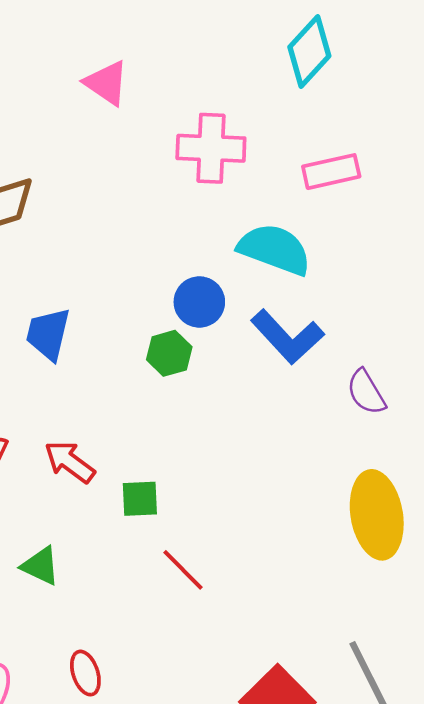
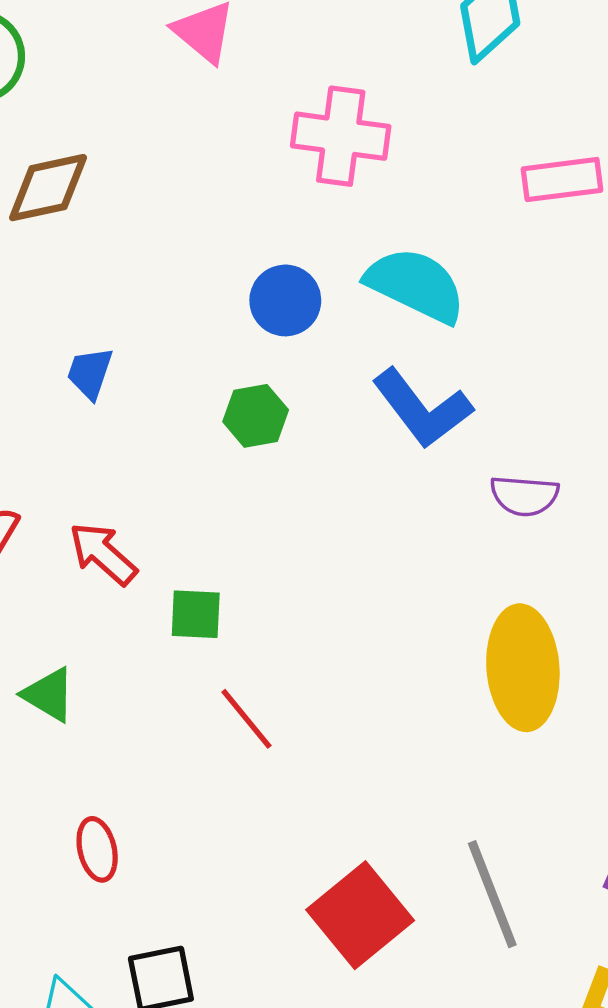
pink rectangle: (331, 172) -> (562, 180), moved
blue circle: (199, 302) -> (285, 300), moved
blue trapezoid: (48, 334) -> (90, 373), size x0.7
purple semicircle: (366, 392) -> (524, 496), turned -60

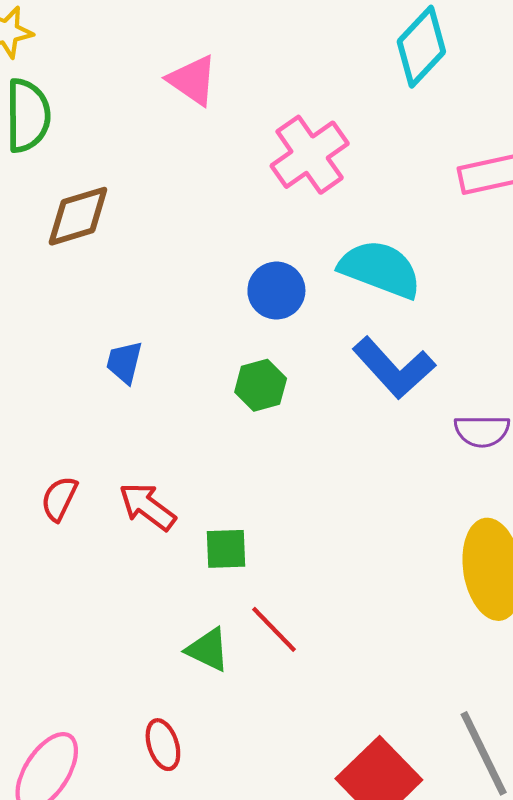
pink cross: (341, 136) -> (310, 155), turned -38
green triangle: (49, 695) -> (208, 650), moved

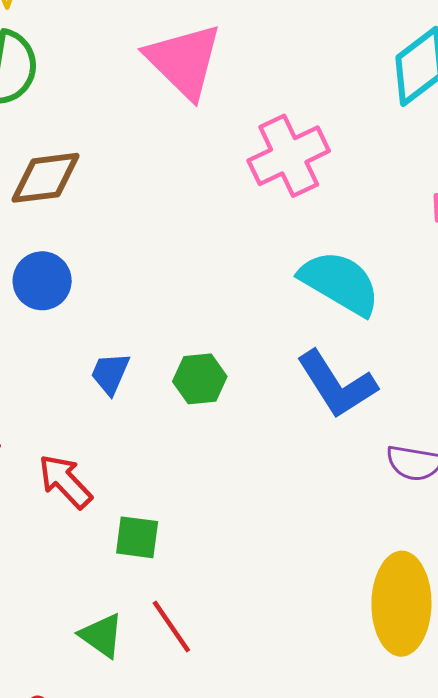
pink triangle: (193, 80) -> (184, 61), size x1.5
blue circle: (276, 291) -> (42, 281), moved
blue trapezoid: (124, 362) -> (110, 373), moved

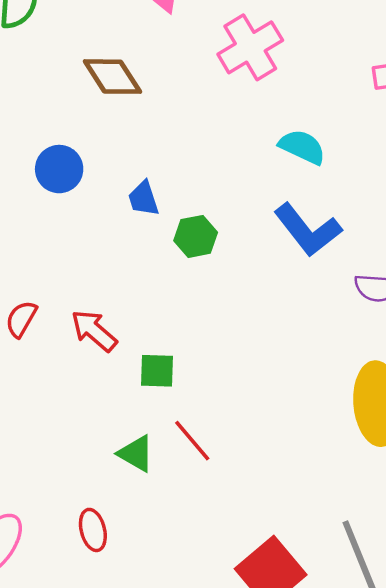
brown diamond: (45, 178) -> (112, 77), moved, turned 70
cyan semicircle: (340, 283) -> (302, 147), size x0.7
blue trapezoid: (110, 373) -> (144, 199), moved, turned -36

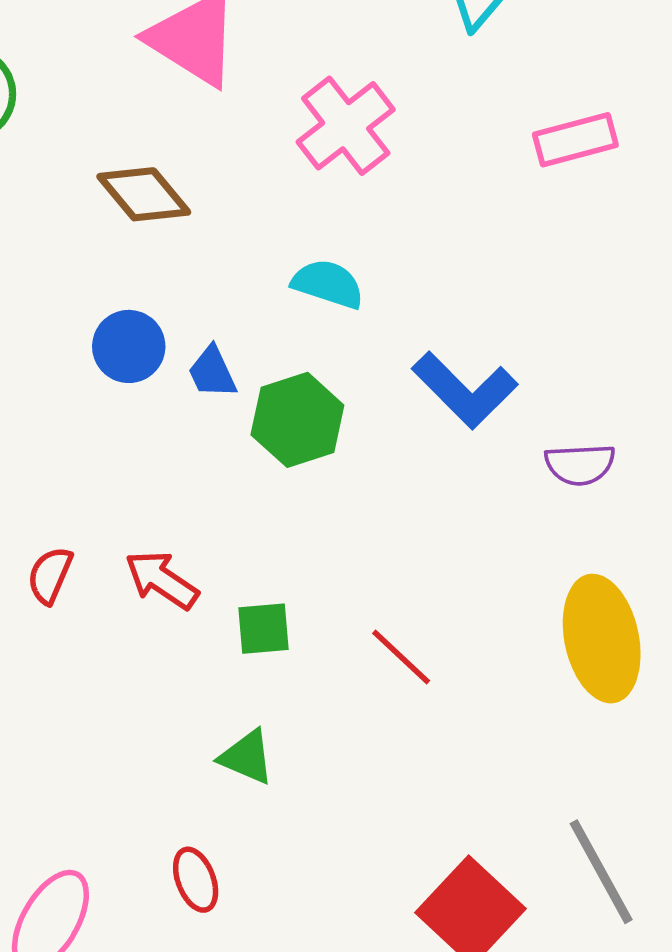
cyan semicircle: (302, 147) -> (328, 284), moved
blue circle: (59, 169) -> (129, 346), moved
green hexagon: (196, 236) -> (297, 420), size x1.4
red line: (192, 441) -> (401, 657), moved

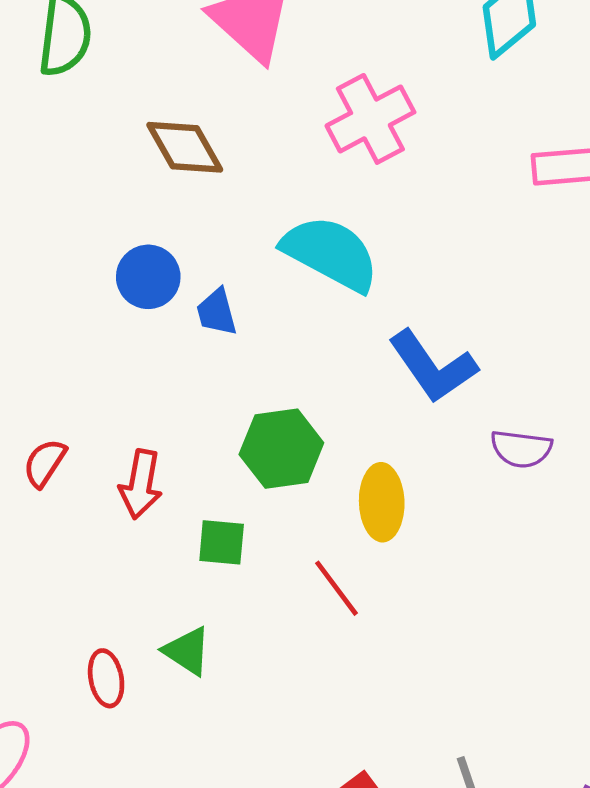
cyan semicircle: (328, 284) -> (331, 253), size x1.6
green hexagon: (297, 420) -> (281, 449), moved
red arrow: (162, 580) -> (141, 484), turned -124
yellow ellipse: (602, 639) -> (382, 502), moved, size x0.7
red ellipse: (196, 880) -> (106, 678), moved

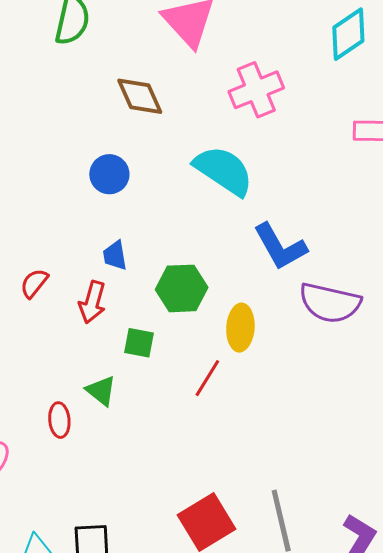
blue trapezoid: (217, 312) -> (115, 255), moved
purple semicircle: (521, 449) -> (330, 303), size x1.6
red line: (336, 588) -> (207, 378), turned 63
green triangle: (187, 651) -> (101, 391), moved

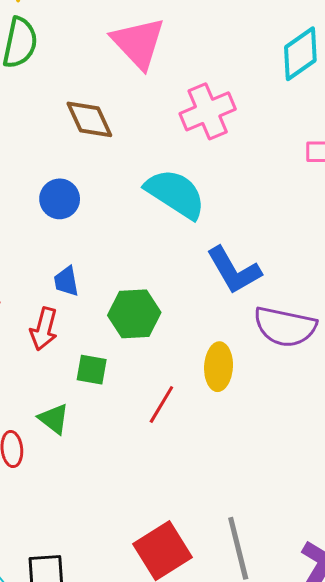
yellow ellipse: (240, 328) -> (219, 367), moved

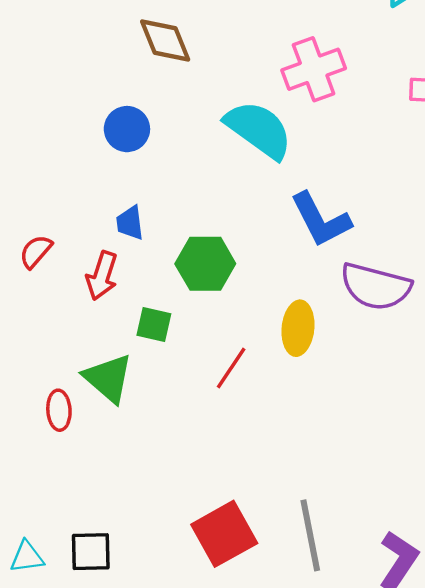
pink cross: (208, 111) -> (314, 69), moved
green triangle: (54, 419) -> (108, 378), size x1.4

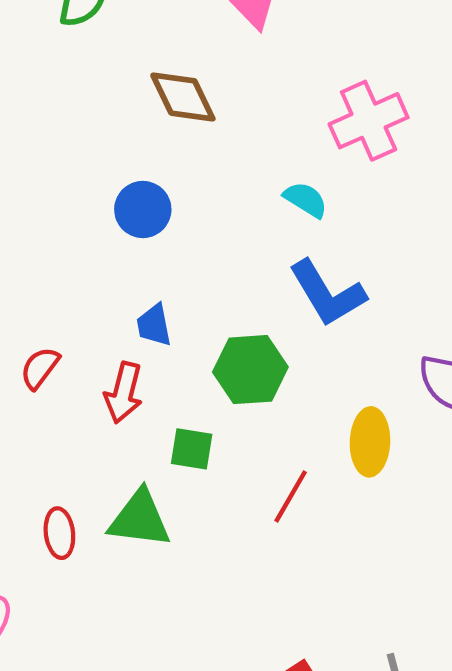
cyan semicircle: (259, 130) -> (306, 200), size x0.5
blue L-shape: (321, 220) -> (327, 293), moved
green triangle: (108, 378) -> (140, 519), turned -30
red ellipse: (59, 410) -> (59, 533), moved

